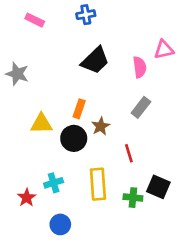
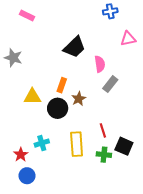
blue cross: (86, 15) -> (110, 11), moved
pink semicircle: (140, 67) -> (100, 64), moved
red line: (129, 153) -> (103, 130), moved
blue circle: (60, 224) -> (27, 176), moved

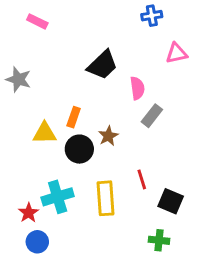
orange rectangle: (62, 85) -> (74, 117), moved
cyan cross: (42, 143) -> (58, 197), size x1.5
green cross: (104, 155) -> (159, 240), moved

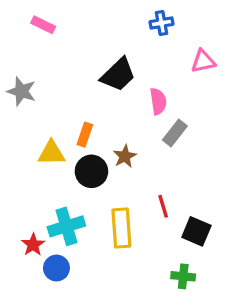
blue cross: (152, 16) -> (161, 23), moved
blue circle: (37, 242) -> (56, 268), moved

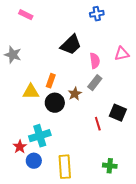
pink triangle: (203, 61) -> (122, 54), moved
gray rectangle: (175, 133) -> (95, 83), moved
yellow rectangle: (121, 228) -> (65, 167), moved
black square: (196, 231) -> (118, 113), moved

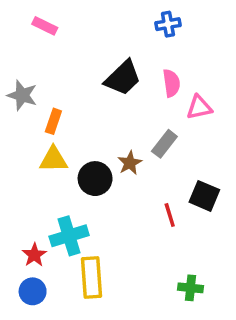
pink triangle: (122, 54) -> (199, 107), moved
pink semicircle: (95, 61) -> (171, 83), moved
orange rectangle: (51, 81) -> (53, 121), moved
blue circle: (34, 161) -> (33, 291), moved
yellow rectangle: (65, 167) -> (92, 277), moved

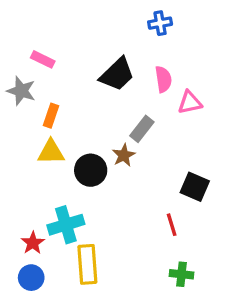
pink rectangle: (45, 26) -> (43, 59), moved
gray rectangle: (164, 144) -> (142, 129), moved
red line: (170, 215) -> (172, 225), moved

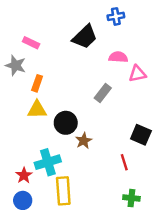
black trapezoid: (117, 74) -> (85, 37), moved
pink semicircle: (163, 79) -> (118, 57), turned -78
brown star: (124, 155) -> (84, 141), moved

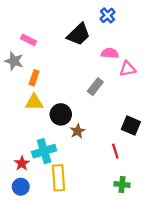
blue cross: (116, 16) -> (108, 15), turned -32

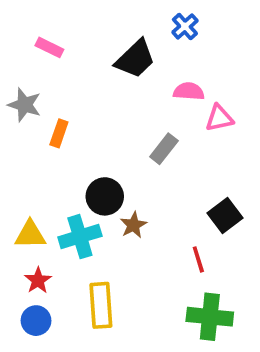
pink rectangle: (29, 40) -> (49, 47), moved
yellow triangle: (34, 102) -> (30, 235), moved
black square: (131, 126) -> (225, 216), turned 30
cyan cross: (44, 151) -> (80, 237), moved
green cross: (122, 185) -> (210, 317), size x1.6

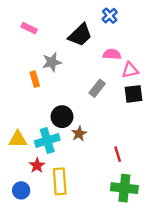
gray star: (25, 105) -> (52, 62), moved, turned -30
orange rectangle: (59, 133) -> (35, 79), turned -35
black square: (225, 216) -> (134, 94), moved, turned 30
red star: (38, 280) -> (37, 165), moved

